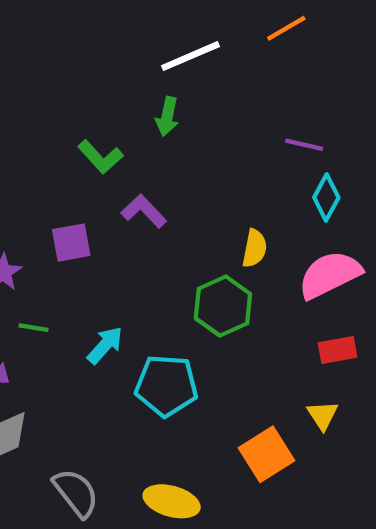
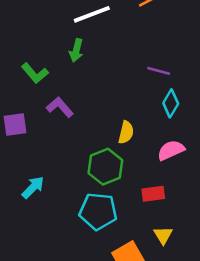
pink semicircle: (330, 275) -> (171, 150), size x0.7
red rectangle: (338, 350) -> (153, 194), moved
cyan pentagon: (166, 386) -> (98, 211), moved

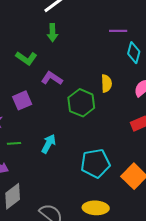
green hexagon: (105, 167) -> (81, 103), moved
cyan pentagon: (98, 211) -> (95, 163), moved

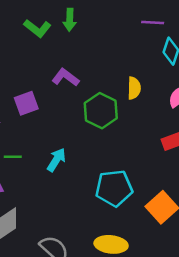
green L-shape: (26, 58) -> (37, 28), moved

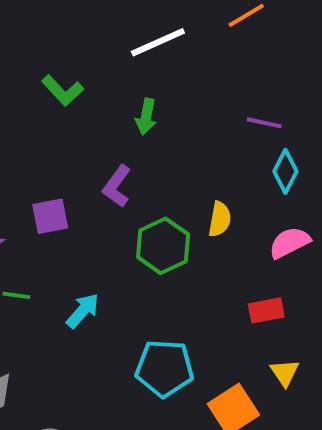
green arrow: (70, 20) -> (146, 117), moved
green L-shape: (37, 28) -> (63, 91), moved
purple L-shape: (66, 77) -> (117, 186), turned -100

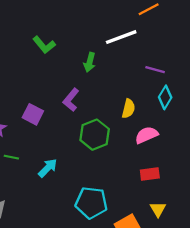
white line: (158, 42) -> (121, 37), moved
purple square: (50, 216) -> (33, 114), turned 35
yellow semicircle: (220, 219) -> (129, 109), moved
pink semicircle: (290, 243) -> (147, 135), moved

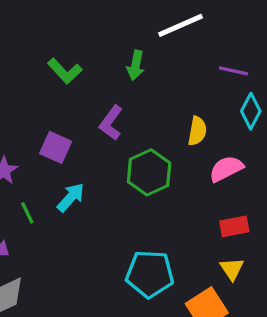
green L-shape: (44, 45) -> (65, 71), moved
green line: (11, 157) -> (27, 213), turned 56
cyan arrow: (48, 168) -> (71, 197), moved
yellow triangle: (158, 209) -> (232, 269), moved

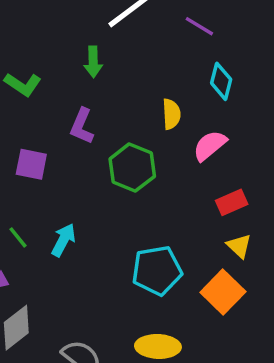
purple line: (233, 71) -> (199, 26), moved, turned 32
cyan arrow: (71, 197) -> (63, 240), moved

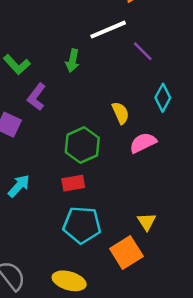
purple line: (199, 26) -> (143, 51), moved
yellow semicircle: (171, 114) -> (121, 113), turned -35
purple L-shape: (82, 126) -> (37, 97), moved
red rectangle: (232, 202) -> (73, 183), moved

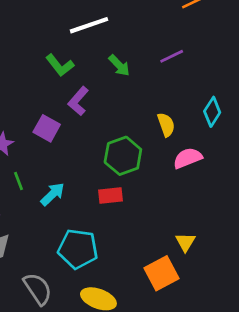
white line: (108, 30) -> (89, 25), moved
purple line: (143, 51) -> (172, 56), moved, turned -75
green arrow: (73, 61) -> (119, 65), turned -60
cyan pentagon: (82, 225) -> (78, 249), moved

